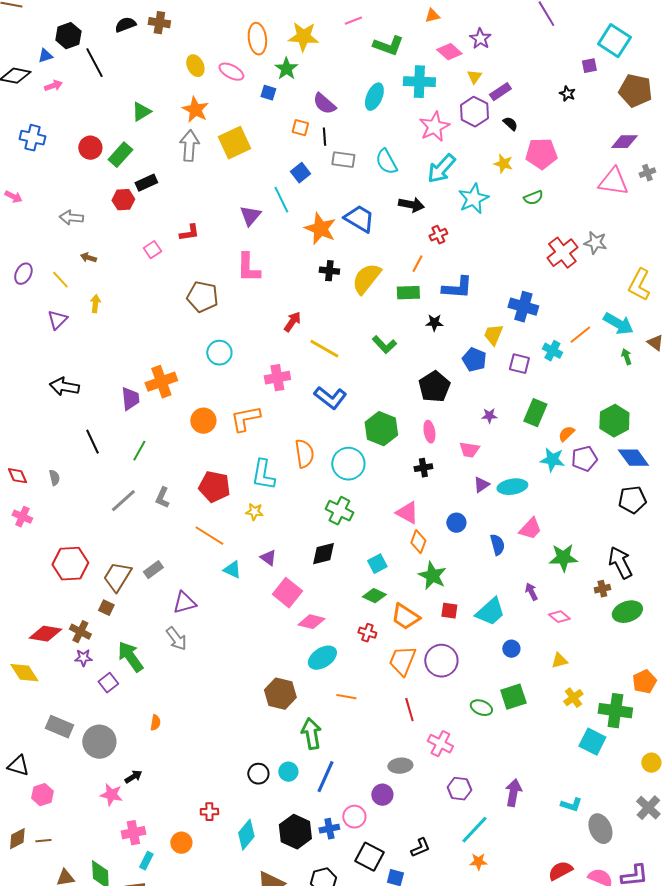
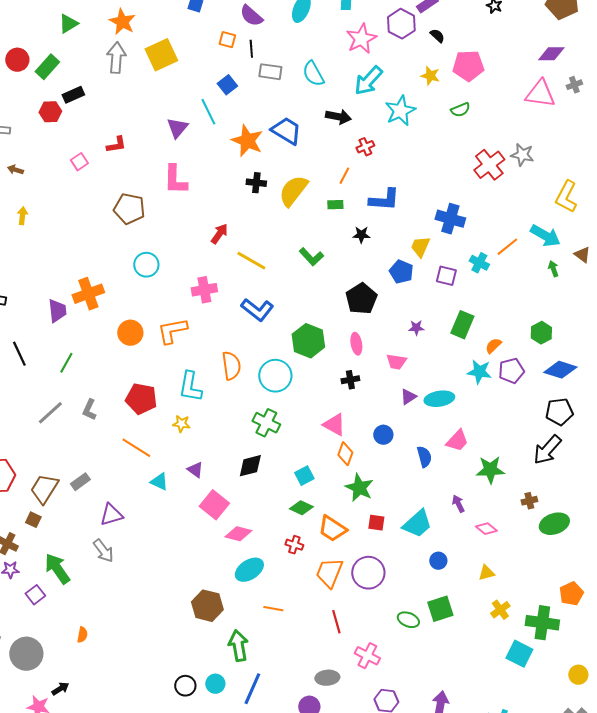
green rectangle: (408, 293) -> (335, 205), size x0.7
green hexagon: (614, 421) -> (541, 333), size x0.7
blue diamond: (633, 458) -> (560, 370), turned -36
black arrow: (620, 563) -> (547, 450), moved, turned -112

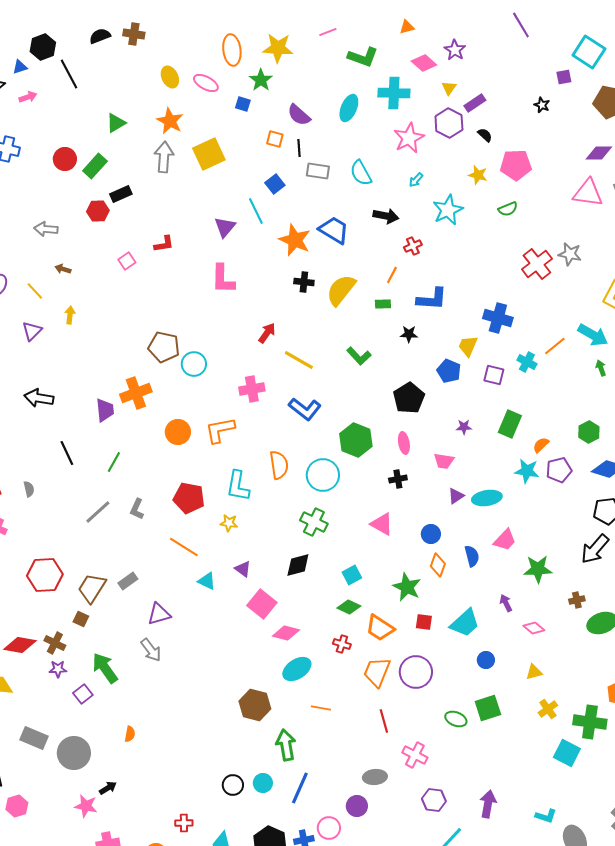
cyan arrow: (368, 81) -> (416, 180), size x0.5
brown pentagon: (129, 209) -> (164, 347), moved
orange diamond: (345, 454) -> (438, 565), moved

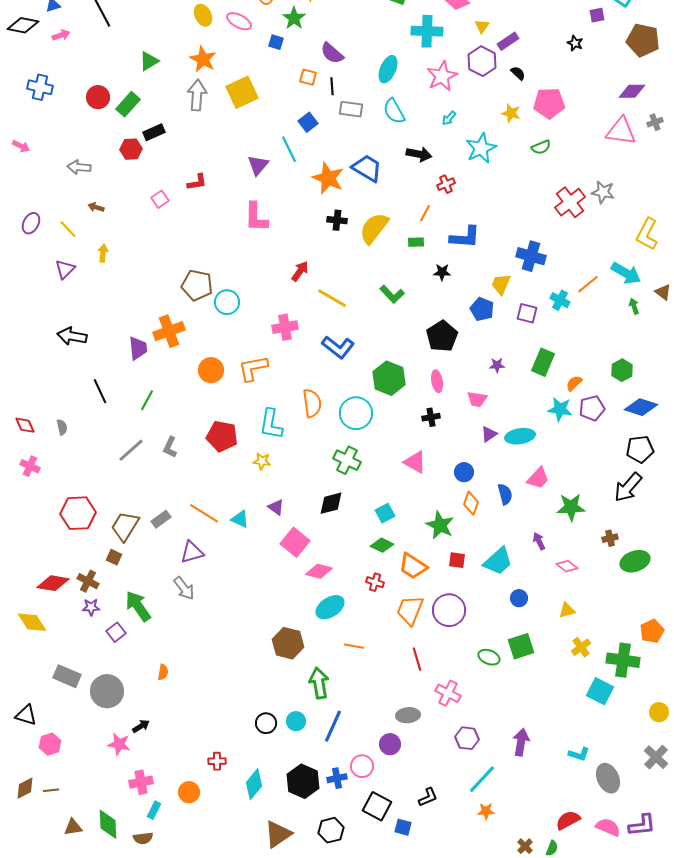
cyan ellipse: (349, 108) -> (388, 69), moved
orange line: (184, 547) -> (204, 513), moved

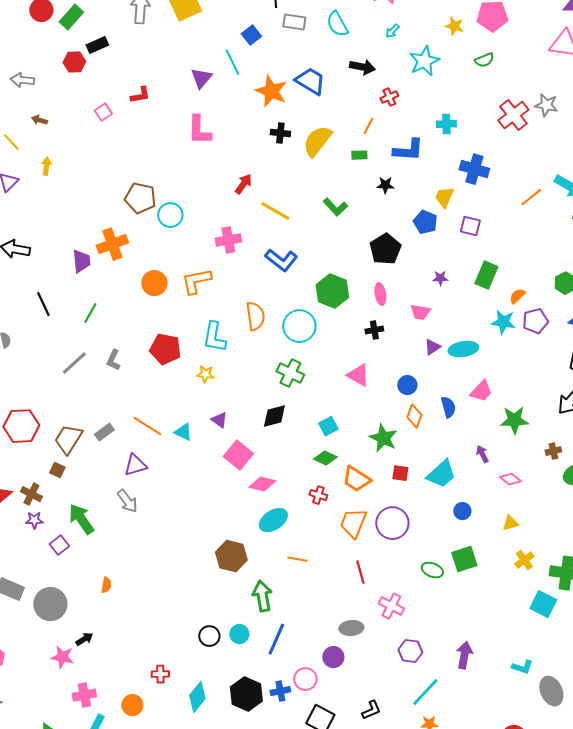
cyan cross: (560, 300) -> (446, 124), moved, turned -30

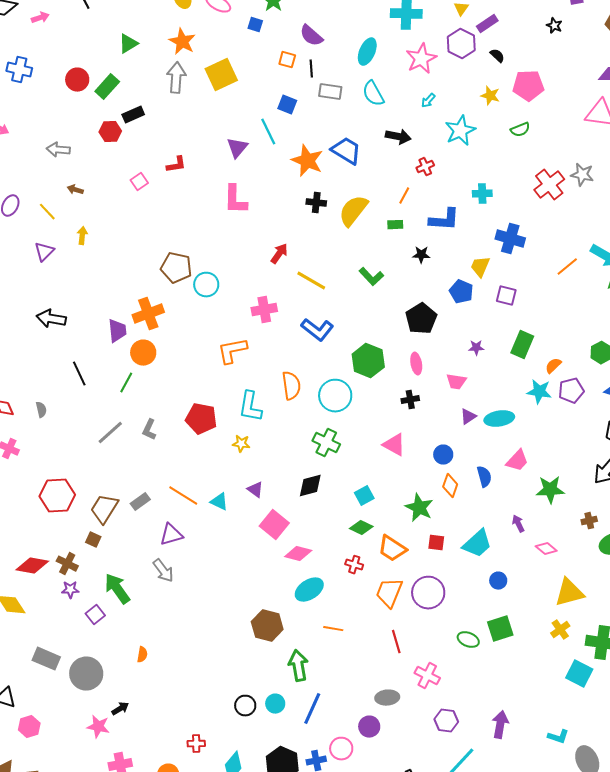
blue square: (251, 35) -> (287, 105), turned -30
orange circle: (154, 283) -> (143, 353), moved
yellow triangle: (510, 523) -> (569, 593), moved, size x1.8

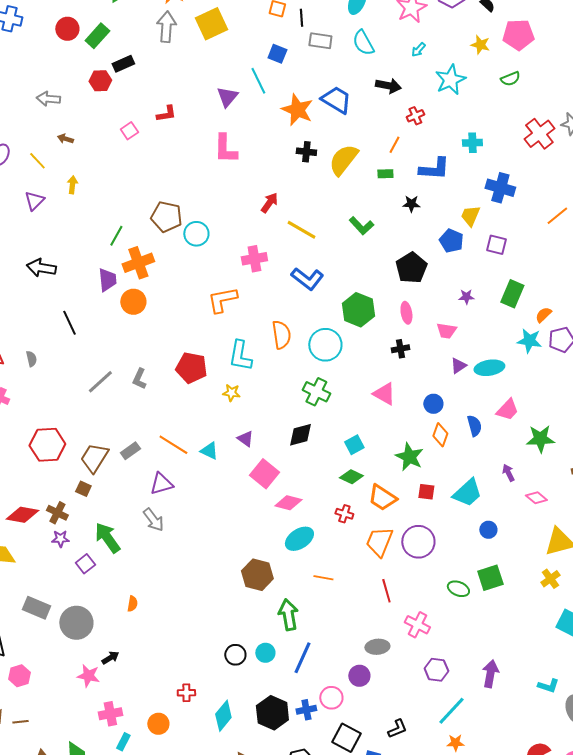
green line: (126, 383) -> (116, 236), moved

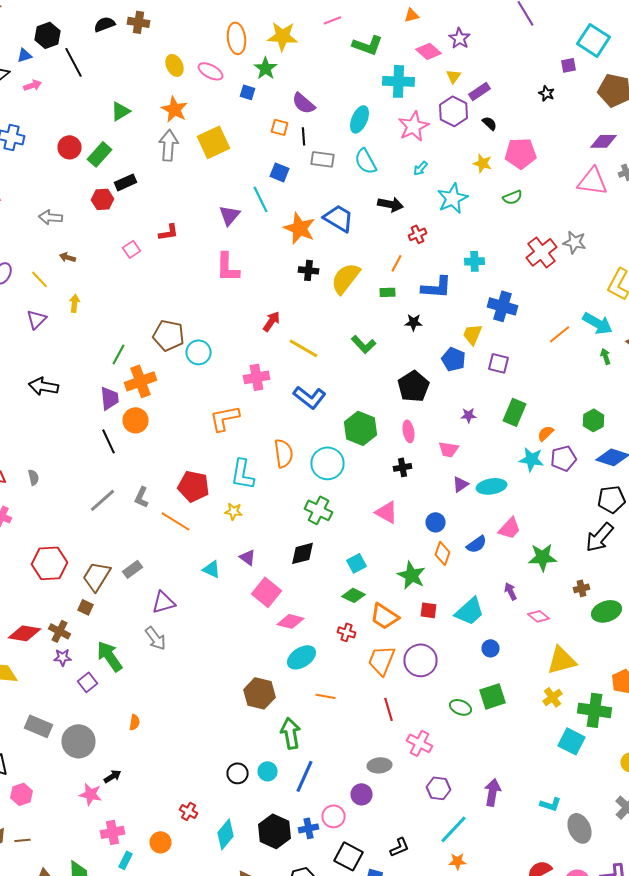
black line: (69, 323) -> (108, 441), moved
blue semicircle: (474, 426) -> (476, 544), turned 70
orange line: (173, 445) -> (176, 521), moved
red cross: (186, 693) -> (188, 811), turned 30

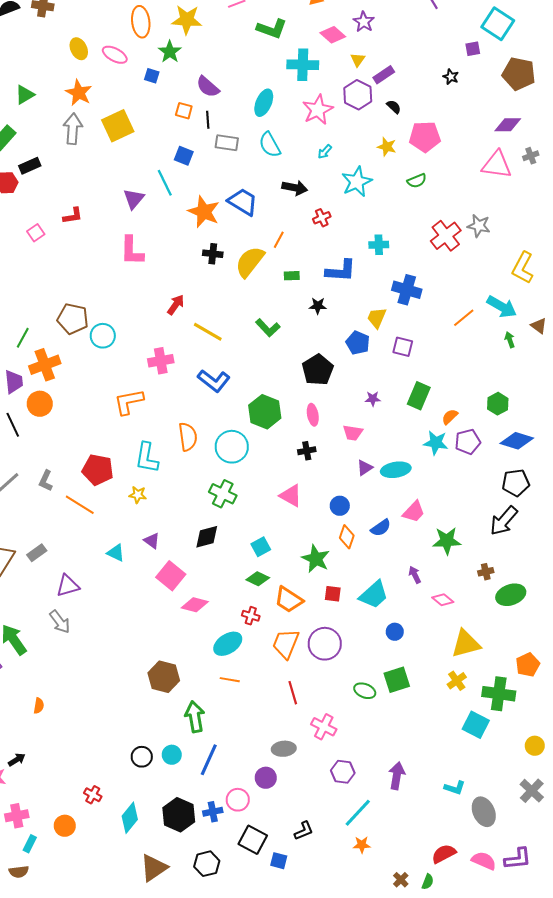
orange line: (396, 263) -> (279, 240), moved
cyan ellipse: (302, 657) -> (228, 644), moved

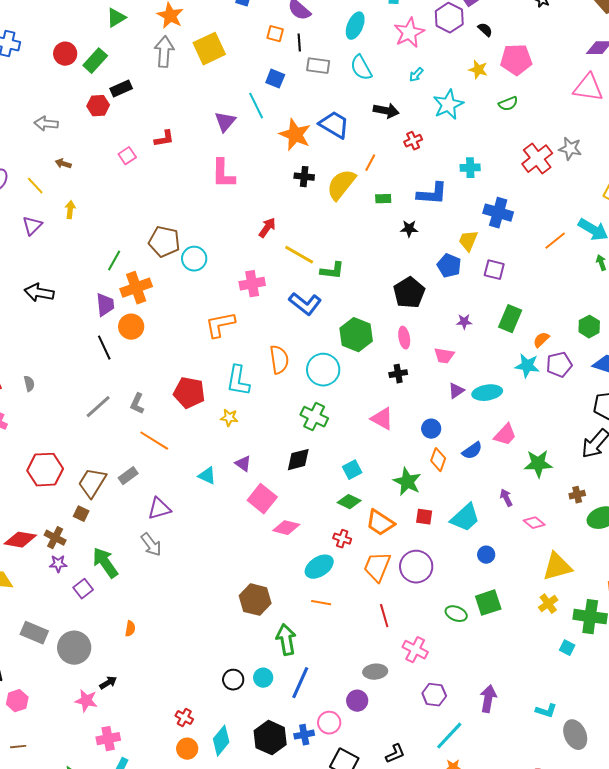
green L-shape: (268, 328) -> (332, 271), moved, turned -40
orange line: (80, 505) -> (154, 441), moved
cyan square: (476, 725) -> (567, 648), size x0.6
orange circle: (65, 826) -> (187, 749), moved

